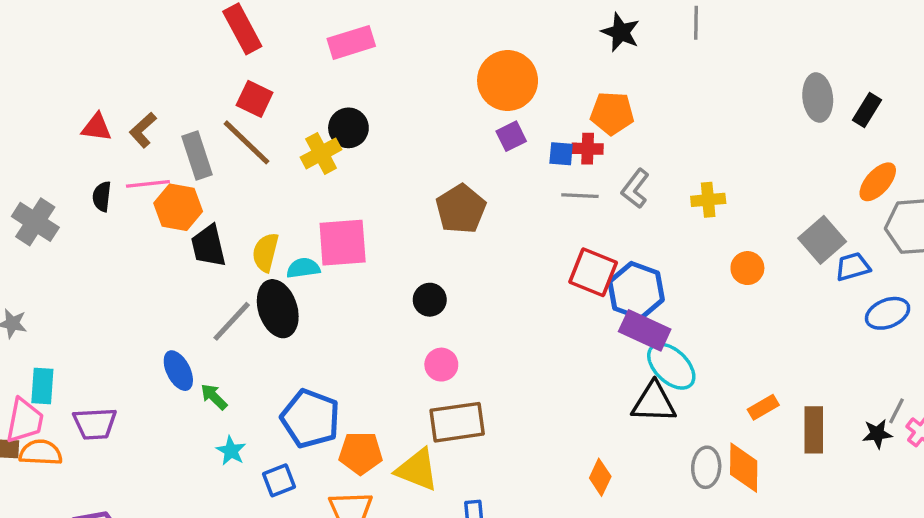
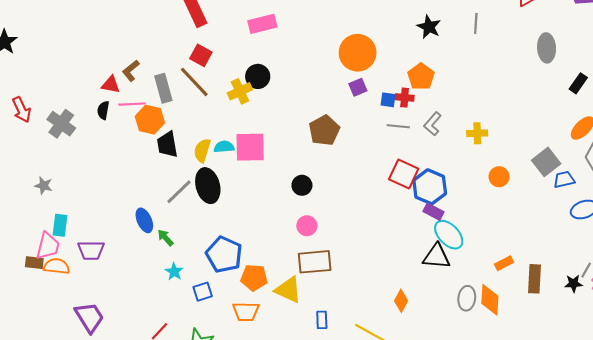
gray ellipse: (818, 98) -> (547, 48), moved
orange pentagon: (612, 113) -> (421, 77), turned 30
red triangle: (97, 127) -> (111, 85), moved
cyan semicircle: (303, 268) -> (224, 147), moved
purple rectangle: (645, 330) -> (434, 212), size x0.7

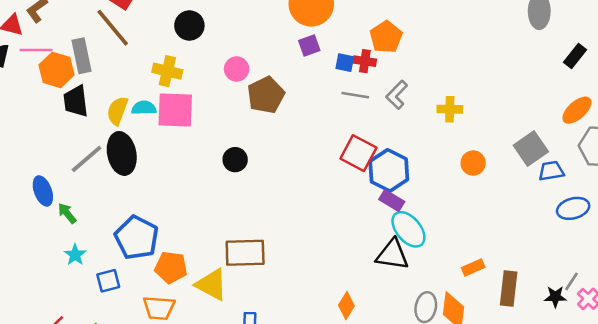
gray rectangle: (163, 88) -> (82, 56), moved
yellow cross: (240, 91) -> (167, 71), moved, turned 35
pink circle: (307, 226) -> (237, 69), moved

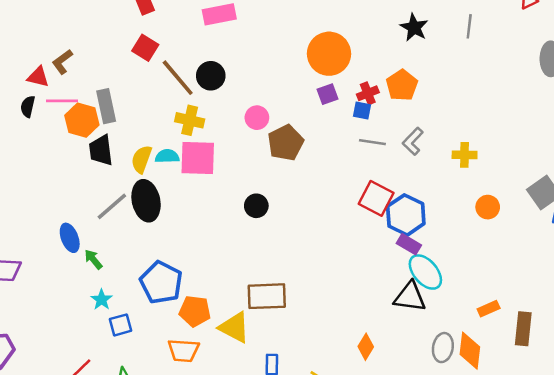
brown line: (113, 28) -> (178, 78), moved
red cross: (365, 61) -> (368, 93), moved, turned -30
blue square: (108, 281) -> (120, 325), moved

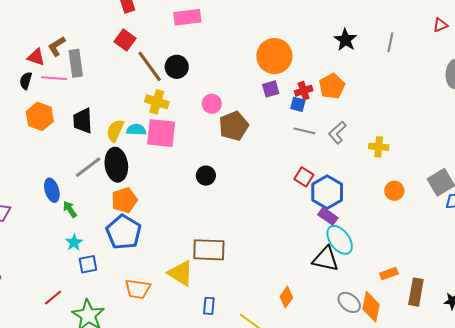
gray rectangle: (106, 106) -> (76, 63), moved
orange hexagon: (82, 120) -> (40, 116), moved
red square: (376, 198) -> (304, 177), size x0.7
orange pentagon: (195, 311) -> (124, 200), moved, turned -30
gray ellipse: (443, 348) -> (349, 302), turned -65

